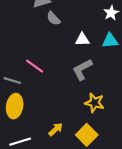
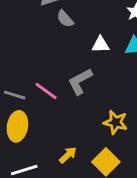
pink line: (35, 66) -> (46, 91), moved
gray L-shape: (82, 69) -> (80, 81), moved

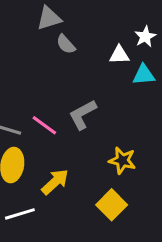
white triangle: (101, 45) -> (119, 55), moved
yellow arrow: (68, 155) -> (55, 182), moved, size x1.4

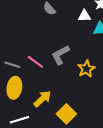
yellow star: (122, 160) -> (86, 69), moved, turned 30
yellow square: (112, 205) -> (66, 114), moved

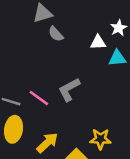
yellow star: (86, 69) -> (100, 139), moved, turned 30

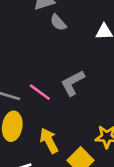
yellow arrow: (47, 143) -> (49, 141), turned -75

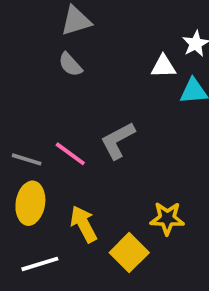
gray semicircle: (58, 23) -> (70, 65), moved

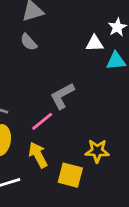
pink line: (70, 154) -> (42, 121), moved, turned -75
yellow square: (129, 253) -> (70, 175), turned -30

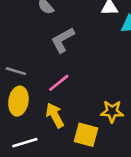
gray L-shape: (62, 96) -> (63, 40), moved

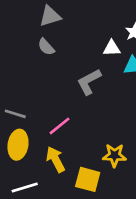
gray L-shape: (63, 40) -> (89, 82), moved

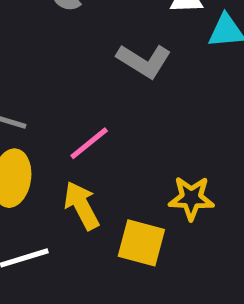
gray L-shape: (89, 82) -> (144, 61), turned -120

